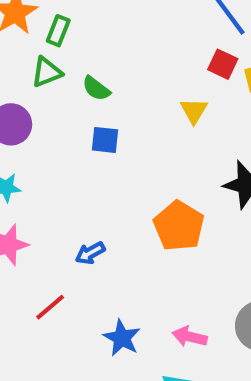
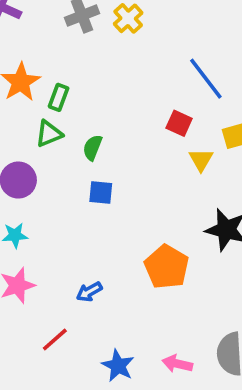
red square: (223, 64) -> (179, 123), moved
green semicircle: (96, 89) -> (92, 148), turned 75
yellow triangle: (194, 111) -> (201, 160), moved

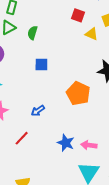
yellow triangle: (201, 160) -> (92, 34), turned -32
blue square: (101, 192) -> (41, 65), moved
blue star: (118, 366) -> (66, 143), moved

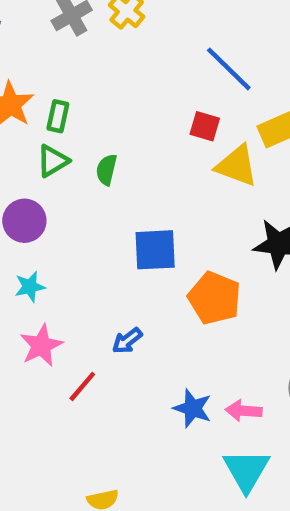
yellow triangle: (92, 34) -> (237, 166), size x1.5
blue square: (41, 65) -> (155, 250), moved, size x1.5
red line: (22, 138) -> (82, 386), moved

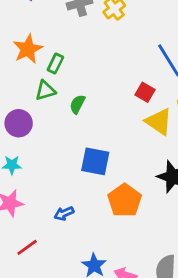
red line: (82, 386) -> (27, 247), moved

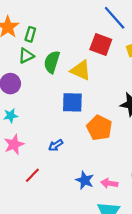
red square: (145, 92) -> (101, 45), size x1.5
green semicircle: (77, 104) -> (52, 62), size x1.5
yellow triangle: (159, 122) -> (81, 70), moved

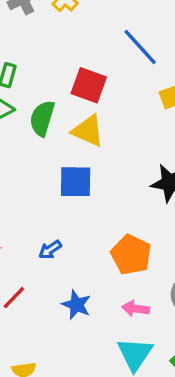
red square: (101, 45) -> (89, 85), moved
orange pentagon: (99, 128) -> (131, 255), moved
blue star: (85, 180) -> (76, 305), moved

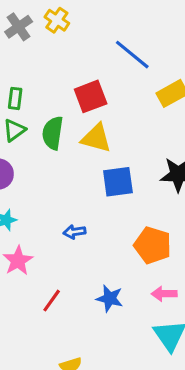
red square: (89, 85) -> (91, 96), turned -32
blue square: (76, 182) -> (118, 182), moved
blue arrow: (50, 250) -> (74, 232), moved, turned 35

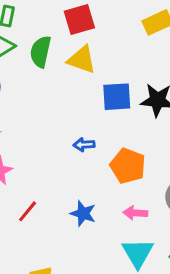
blue square: (118, 182) -> (117, 97), moved
blue arrow: (74, 232) -> (84, 145), moved

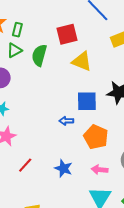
yellow triangle: (82, 60) -> (82, 61), moved
blue square: (117, 97) -> (87, 101), moved

